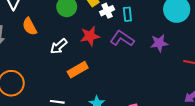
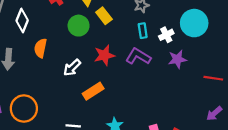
white cross: (107, 11) -> (166, 35), moved
orange semicircle: (30, 26) -> (40, 48), turned 42

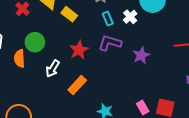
green circle: (79, 26) -> (35, 42), moved
purple star: (177, 59) -> (141, 55), moved

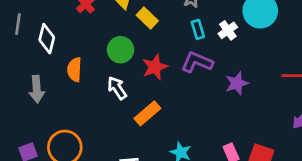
green circle: (35, 42) -> (121, 50), moved
white arrow: (53, 69) -> (117, 88), turned 108

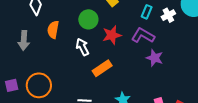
cyan rectangle: (198, 29) -> (147, 12), turned 32
purple star: (237, 83) -> (155, 58), moved, turned 30

